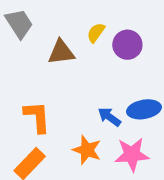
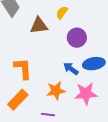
purple circle: (127, 45) -> (77, 38), moved
orange star: (87, 150) -> (56, 91), turned -30

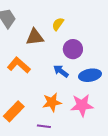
orange L-shape: (23, 69) -> (19, 65), moved, turned -45
blue arrow: (71, 69) -> (61, 71), moved

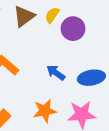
brown triangle: (35, 37) -> (24, 16), moved, turned -30
purple circle: (73, 49) -> (73, 29), moved

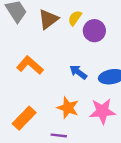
orange star: (45, 111) -> (68, 108), turned 30

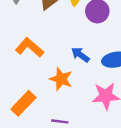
orange star: (68, 108) -> (61, 79), moved

